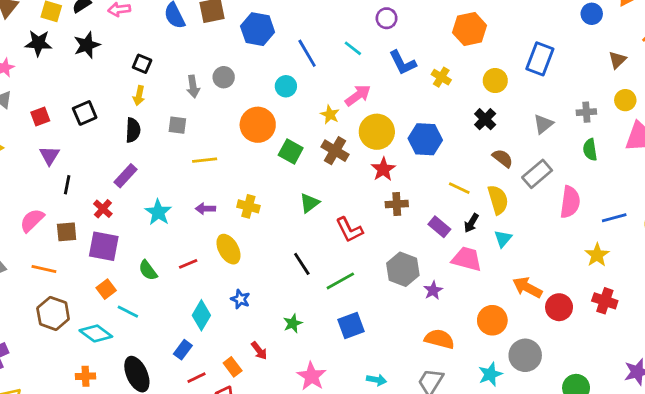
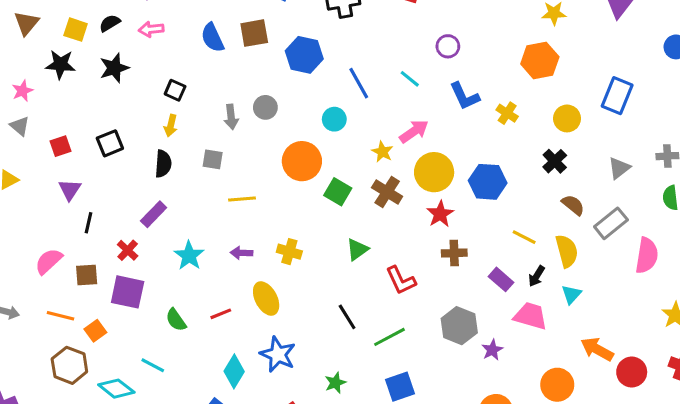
orange square: (106, 289) -> (95, 331), moved
blue star: (240, 299) -> (278, 354), size x1.6

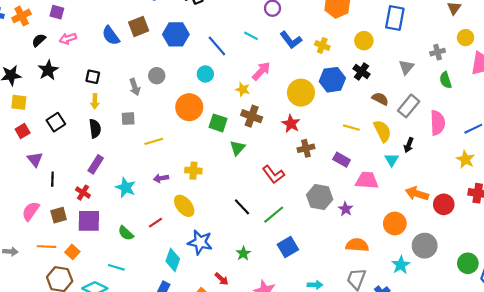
yellow square: (76, 30) -> (19, 102), moved
yellow circle: (434, 172) -> (301, 93), moved
blue hexagon: (488, 182) -> (332, 80), moved
green triangle: (357, 249) -> (237, 148), moved
black arrow: (537, 276) -> (409, 145), moved

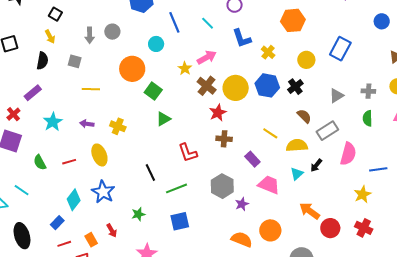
yellow arrow: (95, 101) -> (50, 37), turned -48
brown cross: (252, 116) -> (207, 86), moved
yellow semicircle: (382, 131) -> (297, 145), turned -85
orange circle: (395, 223) -> (270, 230), moved

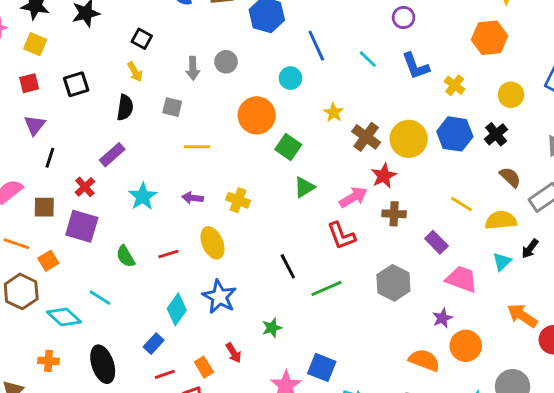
cyan line: (208, 23) -> (368, 59), moved
pink arrow: (207, 57) -> (353, 197), moved
purple star: (242, 204) -> (442, 318), moved
blue square: (180, 221) -> (322, 367), moved, turned 36

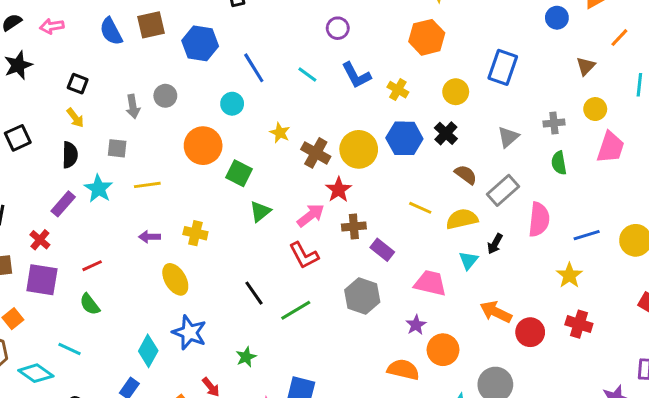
cyan star: (143, 196) -> (98, 189), moved
purple rectangle: (436, 242) -> (382, 250), moved
red line: (168, 254) -> (92, 266), moved

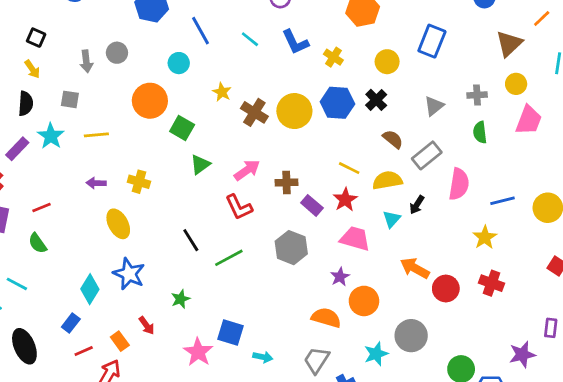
brown triangle: (586, 66) -> (509, 44), size x1.5
red star: (339, 190) -> (345, 200), moved

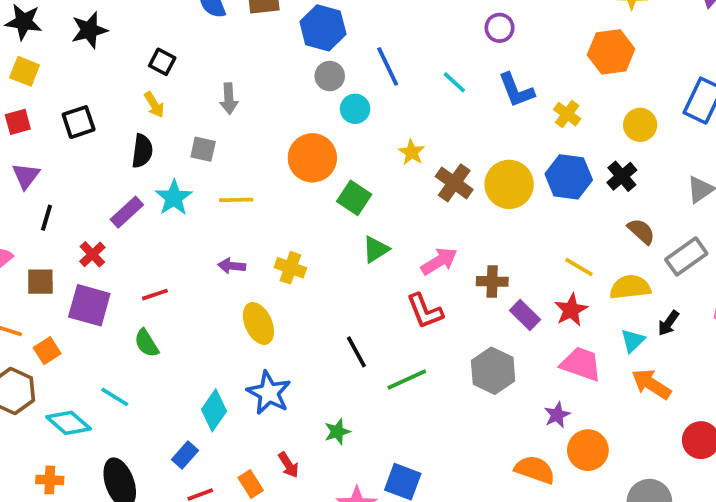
gray circle: (117, 53) -> (330, 76), moved
orange arrow: (415, 268) -> (651, 384), moved

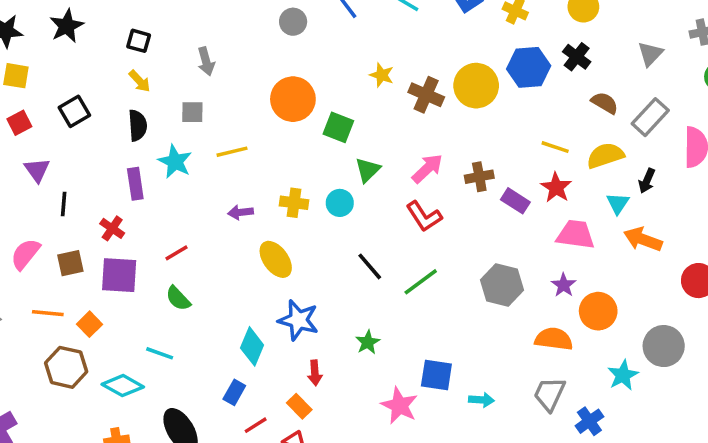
cyan circle: (355, 109) -> (340, 203), moved
purple rectangle: (127, 212) -> (135, 184), turned -44
gray hexagon: (493, 371) -> (502, 285), moved
red arrow: (288, 465) -> (315, 373), moved, turned 40

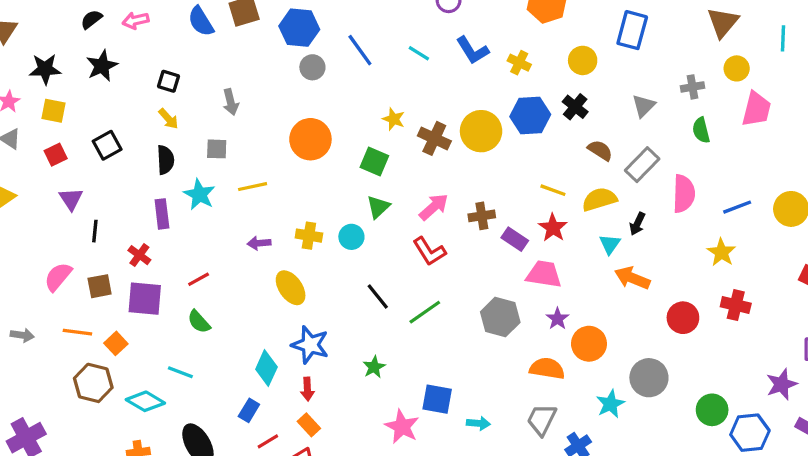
green square: (338, 127) -> (374, 161), moved
pink trapezoid: (576, 235) -> (544, 274), moved
red arrow: (315, 373) -> (307, 389), moved

